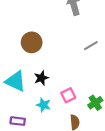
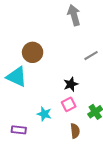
black star: (41, 78) -> (71, 84), moved
cyan triangle: (15, 81) -> (17, 77), moved

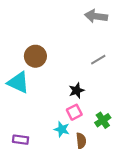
gray arrow: (74, 15) -> (96, 16), moved, turned -66
cyan star: (44, 114) -> (62, 129), moved

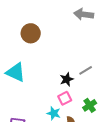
brown circle: (35, 56) -> (31, 33), moved
gray line: (98, 60) -> (86, 70), moved

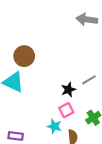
brown circle: (31, 33) -> (24, 56), moved

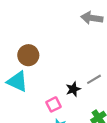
pink square: (66, 110) -> (54, 104), moved

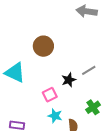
brown circle: (28, 55) -> (43, 46), moved

